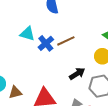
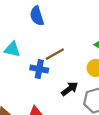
blue cross: (46, 43) -> (39, 69), moved, turned -35

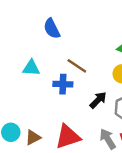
brown line: (55, 54) -> (77, 66), turned 72

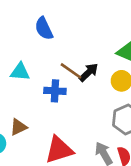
black arrow: (98, 100) -> (89, 72), moved
brown triangle: (33, 137) -> (18, 127), moved

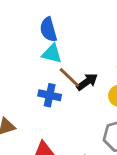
cyan triangle: (20, 72) -> (52, 54), moved

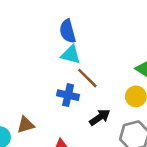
black arrow: (87, 82) -> (100, 117), moved

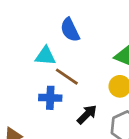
blue semicircle: (68, 31) -> (70, 30), moved

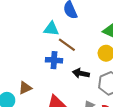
black arrow: (87, 114) -> (81, 73), turned -126

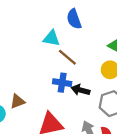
blue cross: (54, 60) -> (62, 83), moved

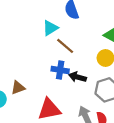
cyan triangle: (51, 38) -> (50, 28), turned -42

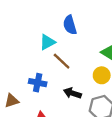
blue cross: (60, 70) -> (38, 83), moved

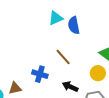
cyan triangle: (47, 42) -> (56, 18), moved

